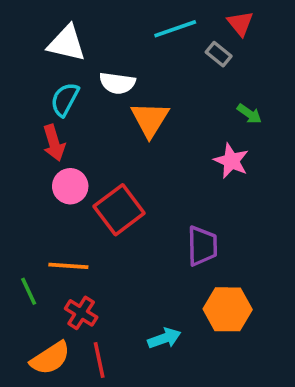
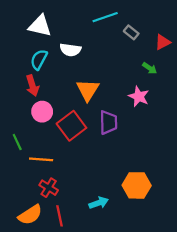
red triangle: (240, 23) -> (163, 42), moved, turned 42
orange triangle: (150, 119) -> (88, 90), moved
purple trapezoid: (202, 246) -> (108, 122), moved
green line: (29, 291) -> (17, 142), moved

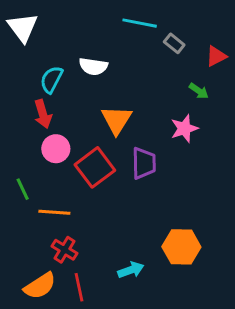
cyan line: (105, 17) -> (140, 23), turned 30
white triangle: (40, 26) -> (23, 27), moved, turned 40
pink star: (139, 96) -> (184, 128), turned 30

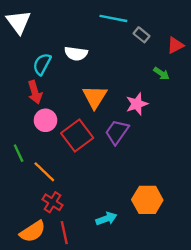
pink star: (184, 128) -> (137, 104), moved
purple trapezoid: (144, 163) -> (117, 132), turned -144
orange line: (54, 212) -> (44, 172), turned 40

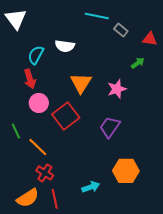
red triangle: (175, 45) -> (150, 39), turned 35
green arrow: (161, 73) -> (138, 63), turned -72
purple trapezoid: (117, 132) -> (110, 127), moved

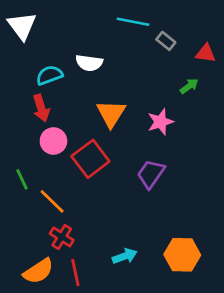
cyan semicircle: (36, 55) -> (49, 75), turned 42
orange hexagon: (126, 171) -> (182, 255), moved

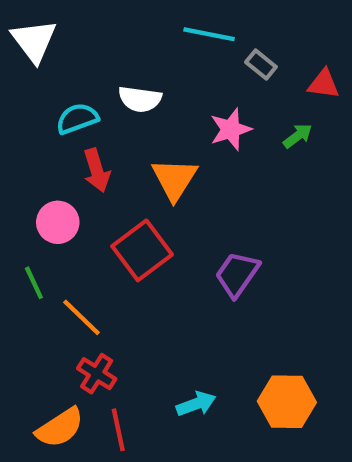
red arrow: (41, 108) -> (97, 170), moved
pink star: (160, 122) -> (231, 129), moved
pink circle: (53, 141) -> (58, 222), moved

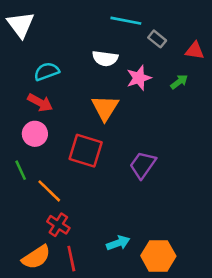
white semicircle: (140, 99) -> (105, 58), moved
red arrow: (97, 170) -> (40, 103), moved, turned -45
red square: (142, 250) -> (86, 151), turned -36
orange hexagon: (287, 402) -> (158, 256), moved

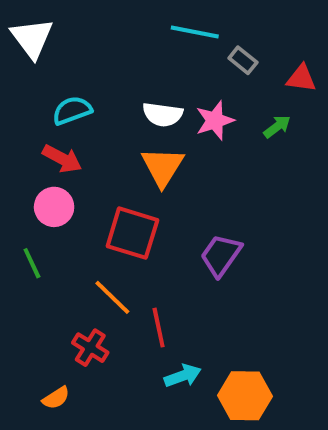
white semicircle: (105, 58) -> (163, 114), moved
orange line: (49, 191) -> (112, 297), moved
orange semicircle: (36, 257) -> (56, 398), size x0.6
red line: (71, 259) -> (159, 328), moved

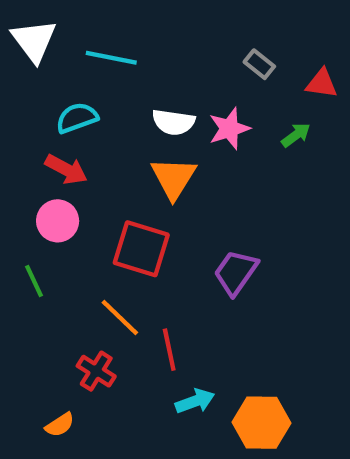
cyan line: (195, 32) -> (111, 58), moved

